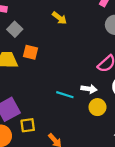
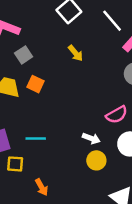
cyan line: (65, 95) -> (36, 138), moved, turned -30

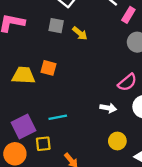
gray square: (24, 55) -> (56, 26), moved, turned -35
yellow circle: (96, 160) -> (117, 141), moved

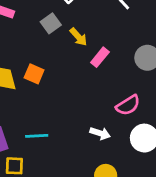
pink rectangle: (128, 15) -> (100, 57), moved
gray square: (56, 26) -> (51, 23), turned 35

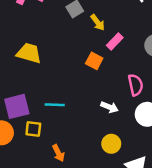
orange square: (34, 74) -> (94, 61), moved
pink semicircle: (128, 105) -> (136, 85), turned -75

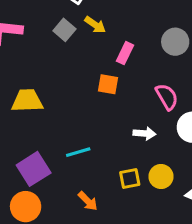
yellow arrow: (98, 23) -> (95, 25), moved
yellow square: (33, 129) -> (130, 178), moved
orange arrow: (58, 153) -> (88, 201), moved

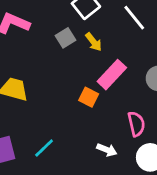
pink rectangle: (125, 53) -> (112, 75), size x1.5
cyan line: (78, 152) -> (44, 148), turned -45

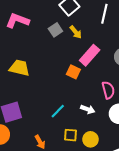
white line: (134, 18) -> (104, 14), turned 54
cyan line: (44, 148) -> (58, 111), moved

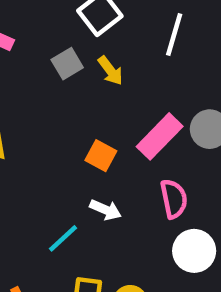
pink rectangle: (90, 55) -> (160, 136), moved
white arrow: (88, 109) -> (105, 210), moved

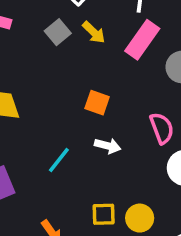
pink rectangle: (160, 136) -> (142, 40), moved
cyan line: (63, 238) -> (59, 160), moved

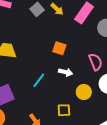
yellow circle: (140, 218) -> (84, 92), moved

